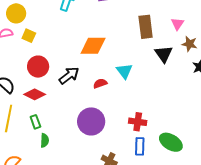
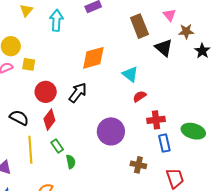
red semicircle: (100, 83) -> (140, 96), moved
red diamond: (35, 94) -> (49, 120), turned -65

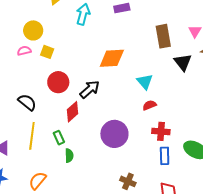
red diamond: (49, 120) -> (72, 112), moved
brown cross: (138, 165) -> (128, 181), moved

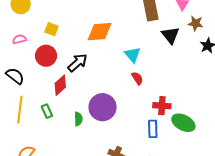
pink semicircle: (24, 51) -> (19, 39), moved
yellow square: (47, 52) -> (51, 29), moved
red semicircle: (149, 105) -> (137, 78), turned 80
red cross: (161, 131) -> (162, 106), moved
green semicircle: (69, 156) -> (78, 119), moved

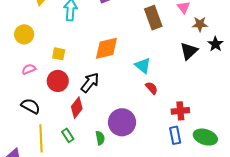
black triangle: (170, 35) -> (189, 51), moved, turned 36
green ellipse: (183, 123) -> (205, 137), moved

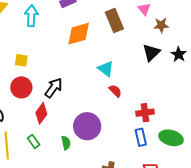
black star: (215, 44) -> (179, 54), moved
orange diamond: (106, 48) -> (79, 34), moved

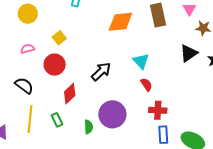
yellow square: (21, 60) -> (59, 38), turned 32
black arrow: (54, 88) -> (101, 72), moved
red cross: (145, 113) -> (158, 110), moved

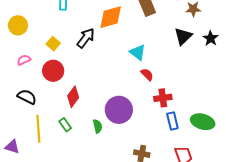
black arrow: (101, 72) -> (86, 38), moved

